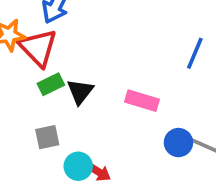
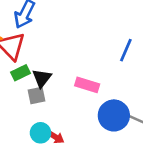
gray square: (47, 137) -> (36, 95), moved
blue circle: (178, 143) -> (114, 115), size x1.5

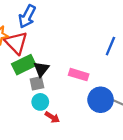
green rectangle: (20, 73) -> (24, 65), size x1.5
cyan circle: (40, 133) -> (40, 102), moved

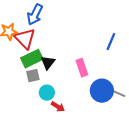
pink rectangle: (79, 75) -> (82, 68), turned 54
gray square: (37, 83) -> (33, 76), moved

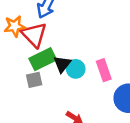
gray square: (33, 76) -> (34, 80), moved
cyan circle: (47, 93) -> (76, 69), moved

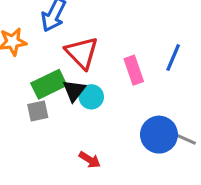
red triangle: (34, 35) -> (82, 53), moved
pink rectangle: (104, 70) -> (134, 70), moved

